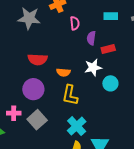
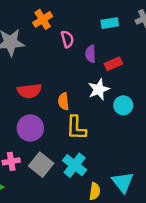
orange semicircle: (63, 72) -> (63, 101), turned 88
cyan cross: (77, 126) -> (75, 165), moved

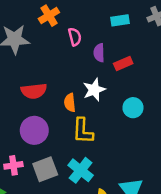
white star: (99, 89) -> (94, 90), moved
gray square: (41, 165) -> (45, 169), turned 30

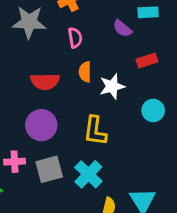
pink semicircle: (75, 37) -> (75, 38), moved
purple semicircle: (99, 53) -> (122, 28), moved, turned -54
orange semicircle: (70, 103) -> (85, 72), moved

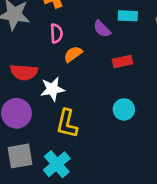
orange semicircle: (85, 72) -> (73, 54), moved, turned 48
white star: (112, 86) -> (52, 89), moved

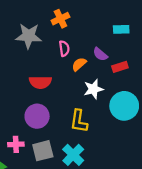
purple semicircle: (102, 29) -> (100, 54), moved
white star: (52, 89) -> (93, 89), moved
cyan circle: (124, 109) -> (124, 106), size x1.6

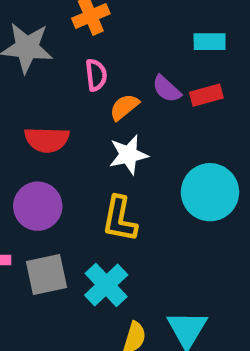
red rectangle: (120, 67) -> (206, 95), moved
white star: (93, 89) -> (128, 155), moved

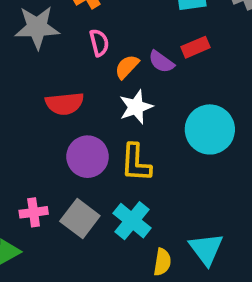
purple semicircle: (167, 89) -> (161, 62), moved
purple circle: (38, 206) -> (88, 157), moved
gray square: (47, 274) -> (80, 218), turned -33

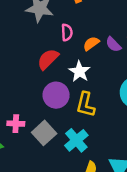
pink semicircle: (99, 43) -> (67, 32), moved
red semicircle: (65, 103) -> (48, 59), turned 130
white star: (136, 107) -> (79, 71), moved, turned -30

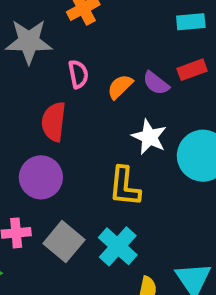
red semicircle: (48, 59) -> (54, 122), turned -30
white star: (79, 71) -> (149, 137), moved
purple circle: (56, 95) -> (41, 177), moved

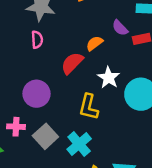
pink semicircle: (78, 74) -> (37, 40), moved
purple semicircle: (156, 83) -> (120, 28), moved
red semicircle: (54, 122) -> (72, 63), moved, turned 30

